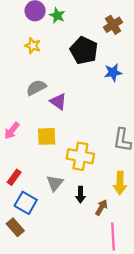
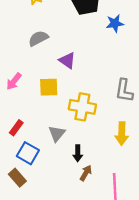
purple triangle: (58, 102) -> (67, 60), moved
black arrow: (80, 195) -> (78, 153), moved
brown arrow: (101, 207) -> (86, 173), moved

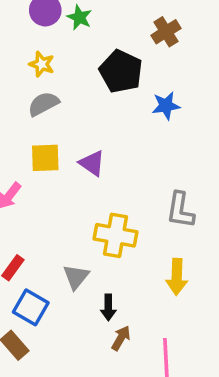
gray semicircle: (38, 38) -> (43, 104), moved
yellow square: (49, 87) -> (45, 158), moved

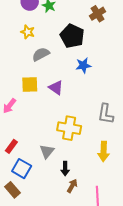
gray semicircle: (43, 104) -> (41, 54), moved
blue star: (166, 106) -> (83, 65), moved

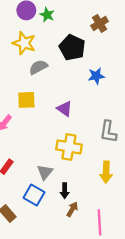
yellow star: (28, 32) -> (24, 43), size x1.5
blue star: (83, 65) -> (96, 76), moved
purple triangle: (56, 88) -> (65, 109), moved
blue square: (22, 169) -> (34, 195), moved

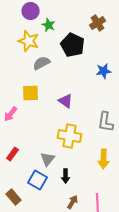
green star: (47, 15) -> (49, 25), moved
blue star: (96, 76) -> (104, 71), moved
brown arrow: (72, 209) -> (73, 202), moved

